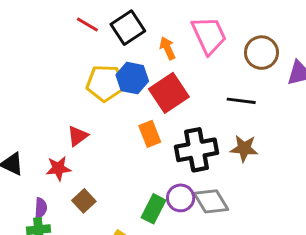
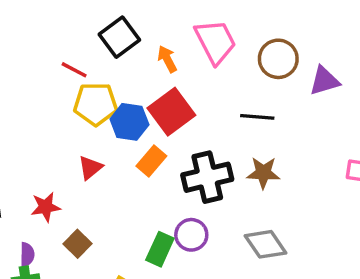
red line: (87, 25) -> (74, 70), moved
blue hexagon: (132, 78) -> (129, 122), moved
orange rectangle: (150, 134) -> (151, 161), turned 65
red triangle: (78, 136) -> (90, 168), moved
gray diamond: (211, 201) -> (266, 244), moved

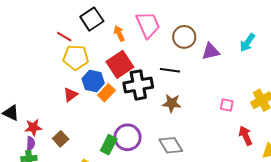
blue hexagon: (129, 122) -> (93, 81), moved
black cross: (207, 177) -> (138, 85), moved
red star: (46, 207) -> (33, 127), moved
purple circle: (191, 235) -> (128, 137), size x1.4

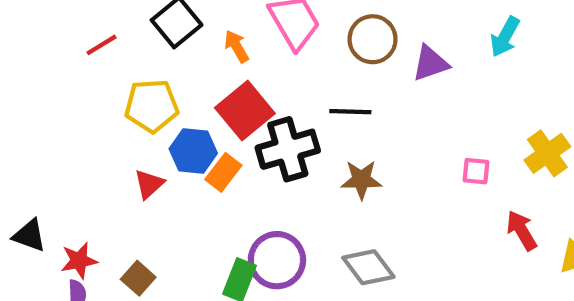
red line: (64, 37) -> (102, 45), moved, turned -56

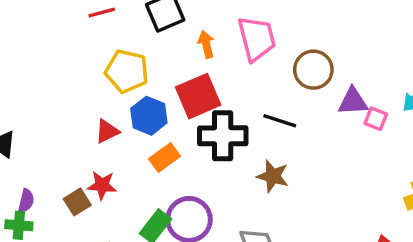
pink square: (476, 171) -> (376, 119), moved
orange rectangle: (223, 172) -> (165, 157), moved
red star: (79, 261) -> (102, 185), moved

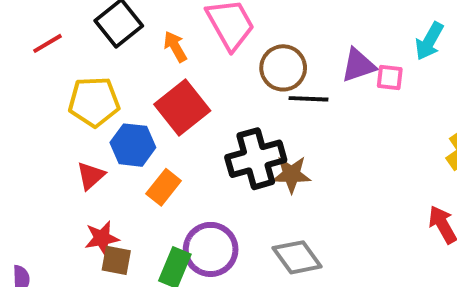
brown circle: (313, 70) -> (283, 68), moved
black line: (280, 121) -> (309, 99), moved
black cross: (223, 136) -> (256, 159), moved
brown square: (77, 202) -> (116, 260), moved, turned -32

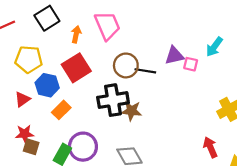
orange arrow: (175, 47) -> (76, 34), turned 35
brown circle: (283, 68) -> (126, 65), moved

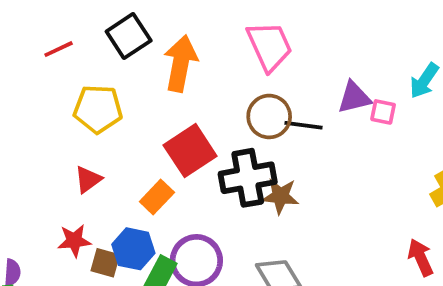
pink trapezoid: (107, 26) -> (269, 46), moved
orange arrow: (76, 34) -> (181, 63), size x1.8
red square: (76, 68) -> (190, 151), moved
blue hexagon: (47, 85) -> (133, 249), moved
red star: (25, 134) -> (74, 241), moved

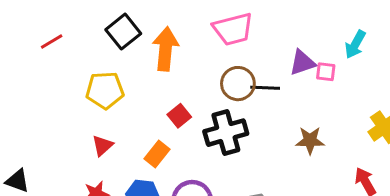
pink trapezoid: (269, 46) -> (233, 29), turned 105
red line: (59, 49) -> (52, 42), moved
red square: (190, 151) -> (179, 116), size x0.6
brown star: (280, 196) -> (310, 140), moved

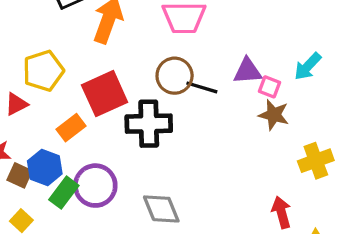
yellow pentagon: (105, 90) -> (43, 71), moved, turned -30
red square: (179, 116) -> (105, 94), size x1.8
brown star: (310, 140) -> (274, 115), moved

